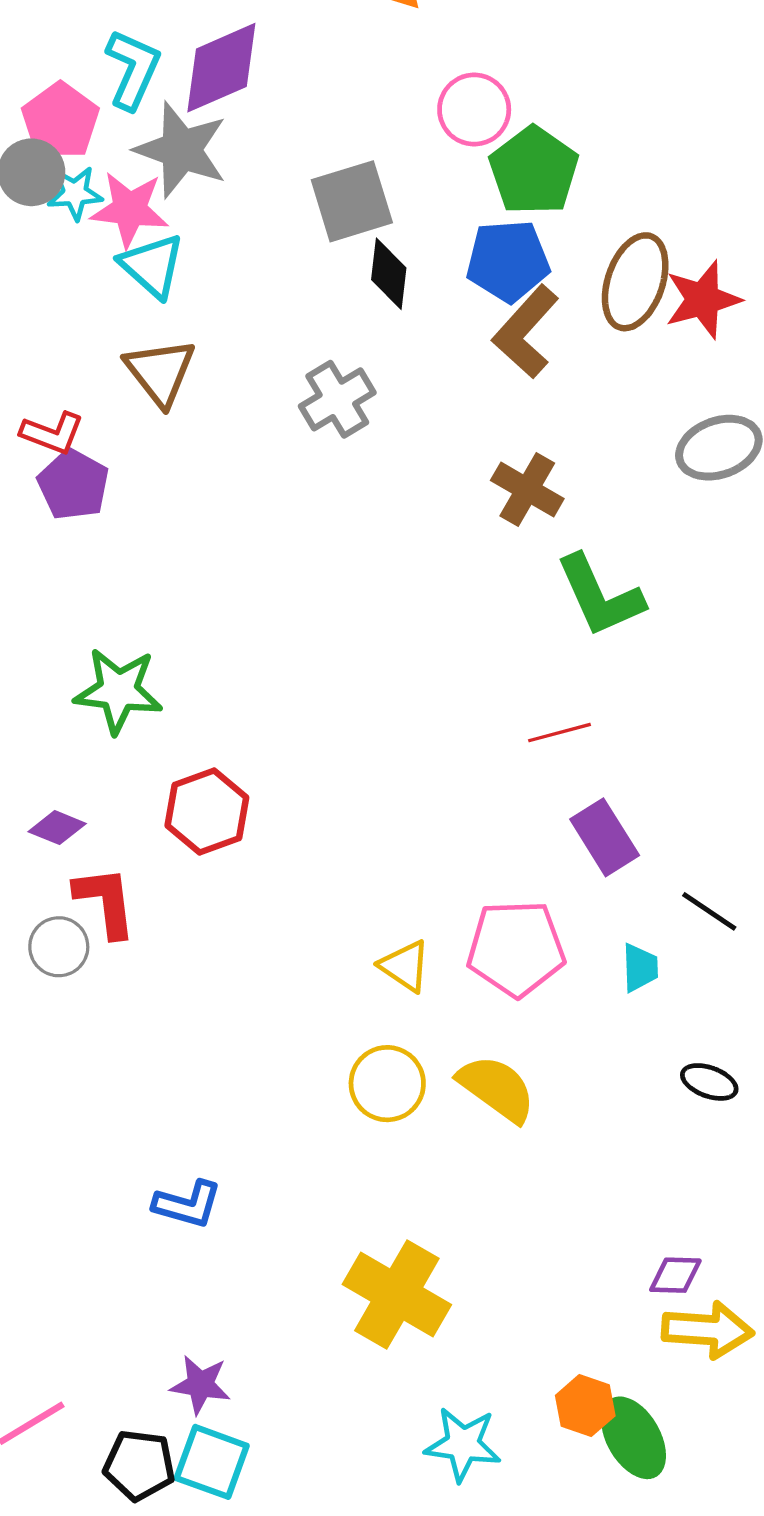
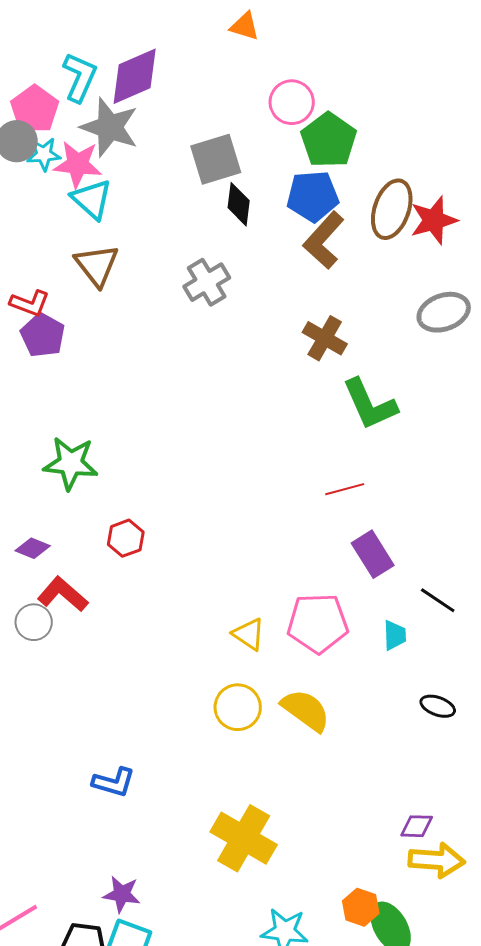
red hexagon: (207, 812) -> (126, 538), size x0.7
red L-shape: (105, 902) -> (63, 594), turned -42

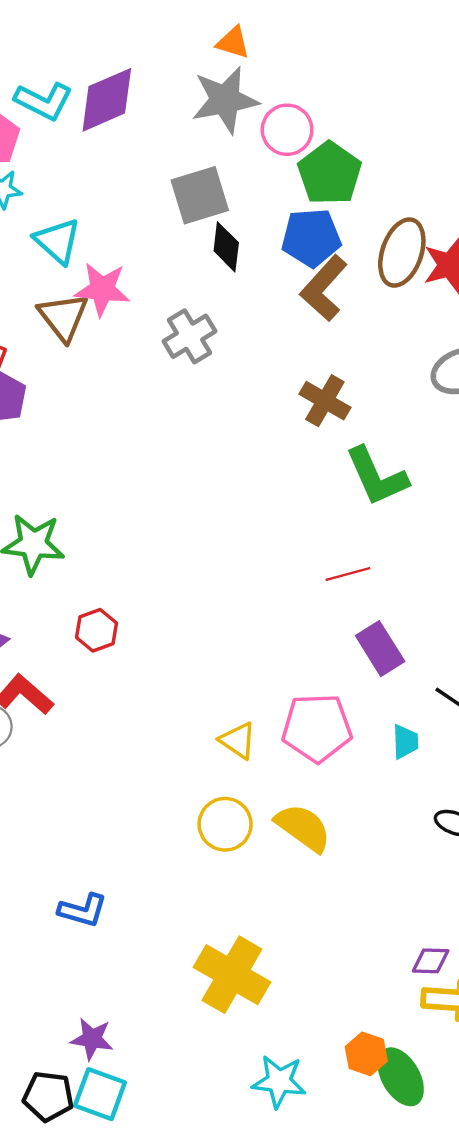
cyan L-shape: (80, 77) -> (44, 101), turned 93
gray star: (110, 127) -> (225, 100), moved, turned -30
pink star: (78, 164) -> (102, 289), moved

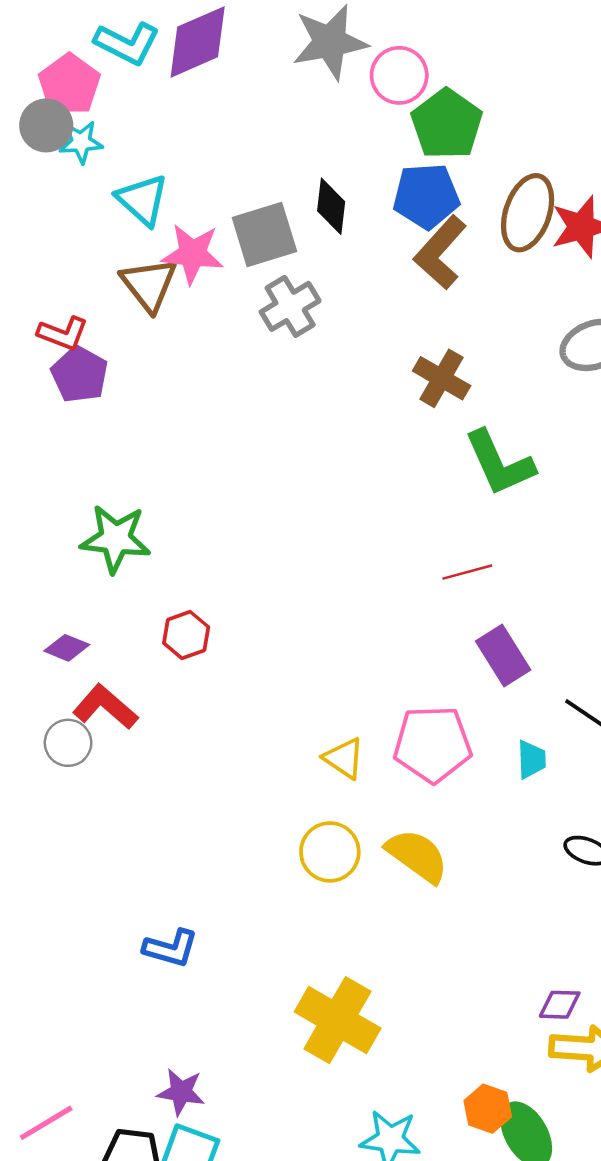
gray square: (200, 195) -> (264, 235), moved

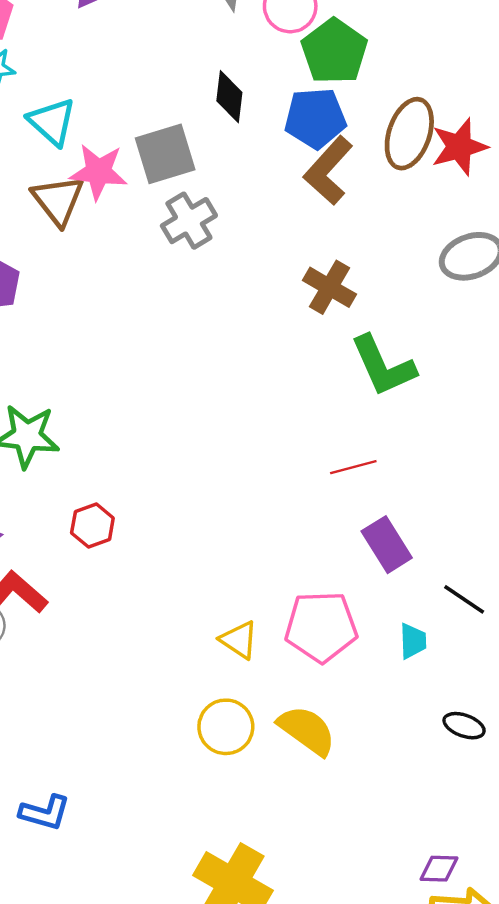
black diamond: (331, 206) -> (229, 97), moved
blue L-shape: (171, 948) -> (45, 813), moved

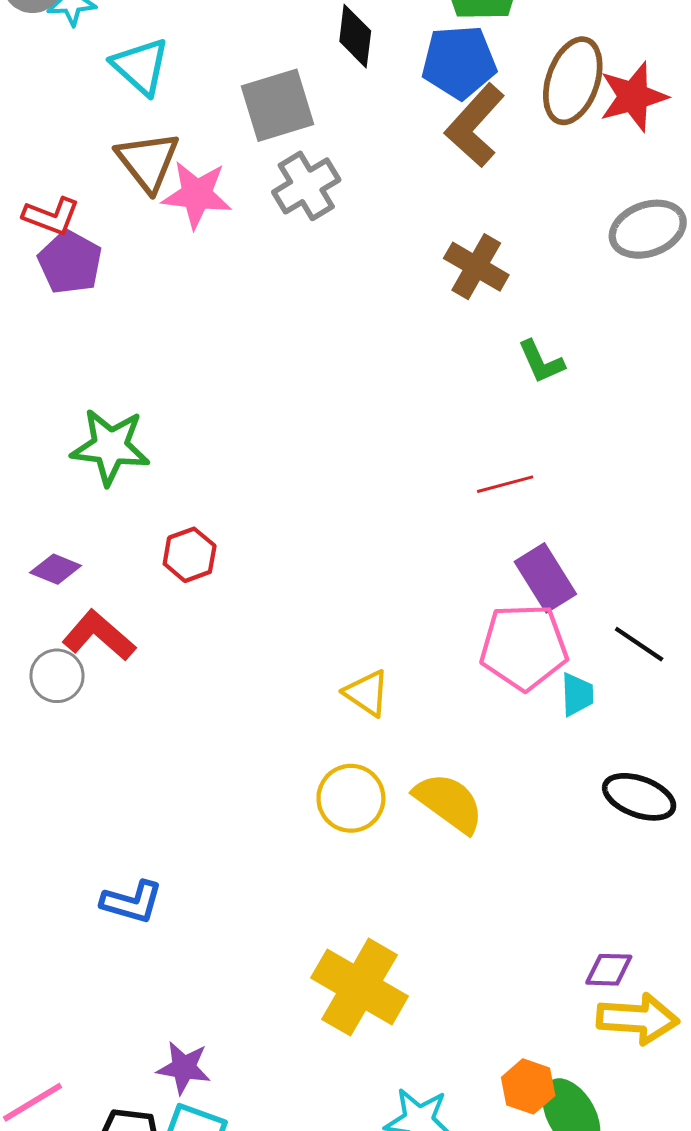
pink star: (98, 172) -> (197, 195), moved
green L-shape: (383, 366) -> (541, 362), size x0.6
pink pentagon: (321, 627) -> (524, 647), moved
black ellipse: (464, 726) -> (639, 797), size x1.4

